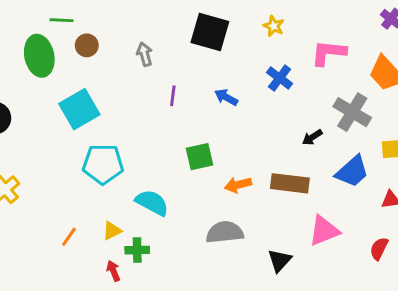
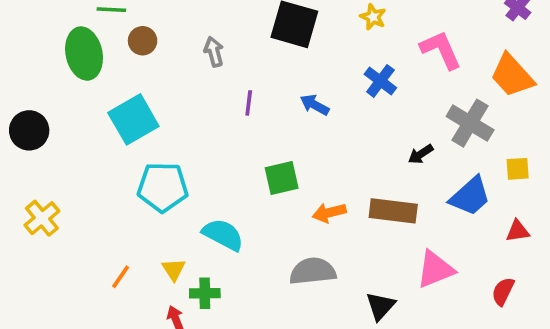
pink L-shape: (329, 53) -> (441, 50), turned 60
yellow triangle: (112, 231) -> (174, 269), turned -36

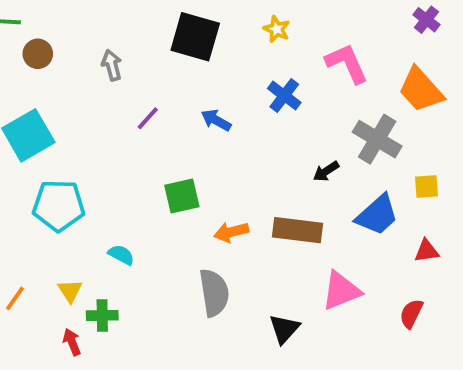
purple line: (249, 103) -> (148, 118), turned 35
cyan semicircle: (223, 235) -> (121, 255), size x0.6
gray semicircle: (313, 271) -> (214, 293), turned 87

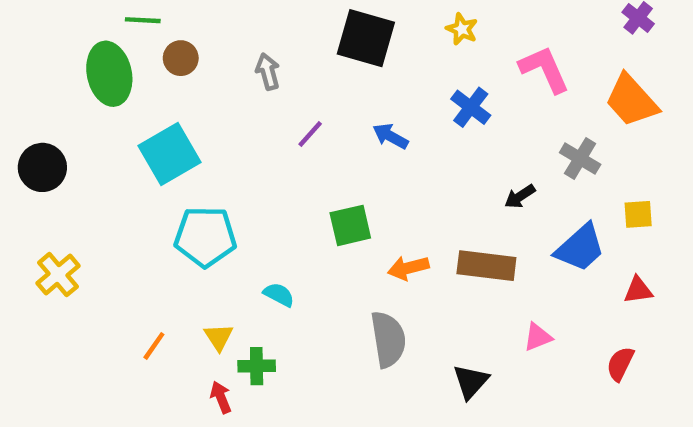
gray cross: (377, 139) -> (580, 159), size x0.7
pink triangle: (341, 291) -> (538, 337), size x0.6

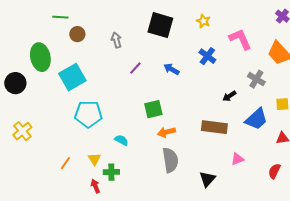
green ellipse: (109, 74) -> (40, 57), moved
orange arrow: (408, 268) -> (166, 132), moved

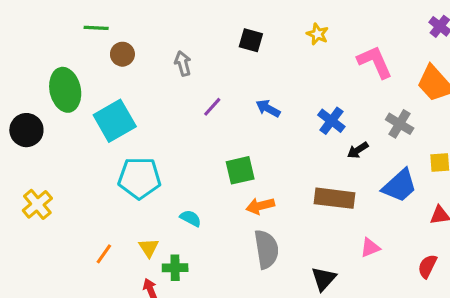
black square: (160, 25) -> (251, 40), size x0.6
blue cross: (207, 56) -> (331, 121), moved

